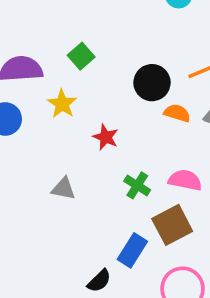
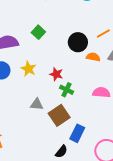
yellow star: (62, 104) -> (28, 69), moved
green cross: (137, 185) -> (66, 90), moved
brown square: (172, 225) -> (59, 115), moved

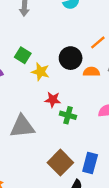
yellow star: (28, 69) -> (41, 72), moved
gray triangle: (37, 104) -> (22, 126), moved, size x1.6
brown square: (59, 115) -> (60, 163), moved

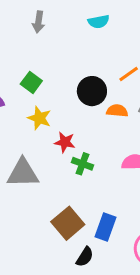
yellow star: (41, 72) -> (39, 118), moved

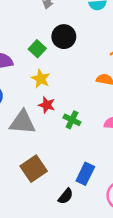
black circle: (92, 91) -> (64, 37), moved
red star: (65, 142) -> (47, 105), moved
brown square: (68, 223) -> (34, 169), moved

